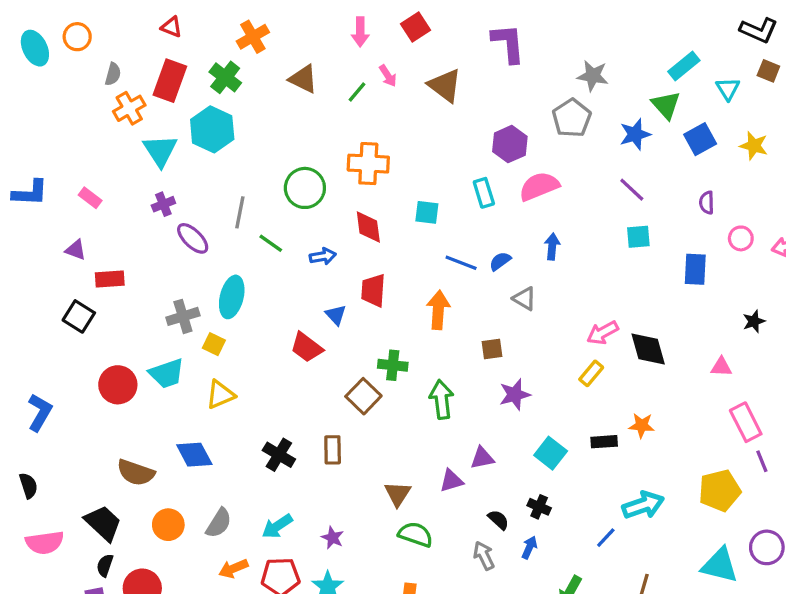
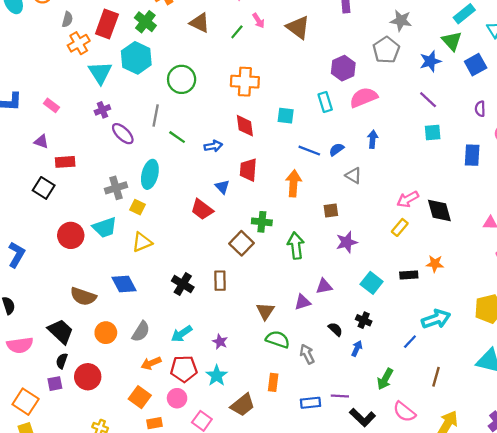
green circle: (305, 188) -> (182, 79), moved
gray arrow: (484, 556) -> (307, 354), moved

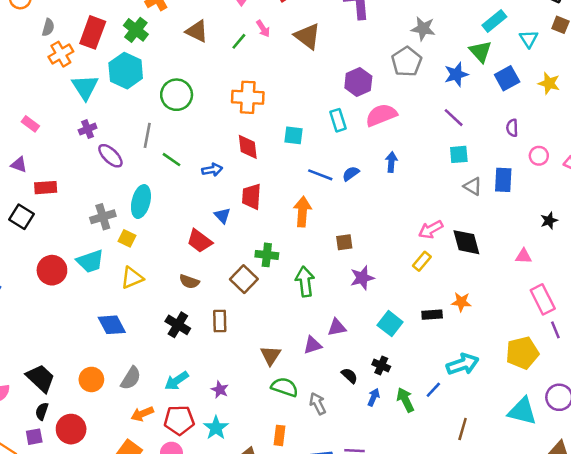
gray triangle: (353, 175) -> (473, 186), moved
brown semicircle: (83, 296) -> (189, 282), moved, size x0.7
green arrow: (385, 379) -> (405, 400), moved, turned 125

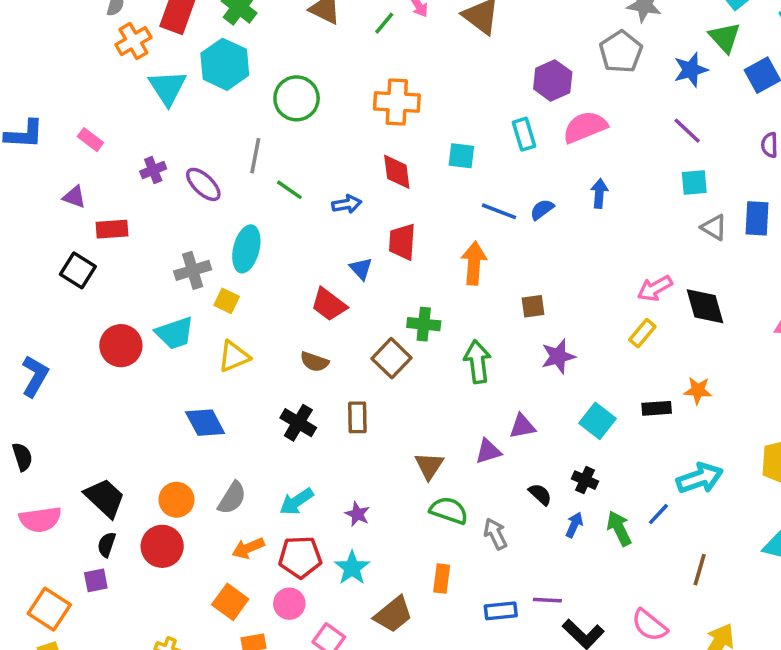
purple cross: (88, 129) -> (153, 170), moved
red circle: (71, 429) -> (162, 546), moved

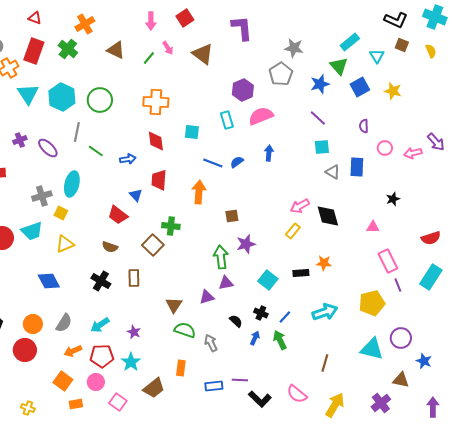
cyan hexagon: (225, 64) -> (62, 97), moved
green arrow: (477, 362) -> (221, 257), moved
blue line: (658, 514) -> (285, 317), moved

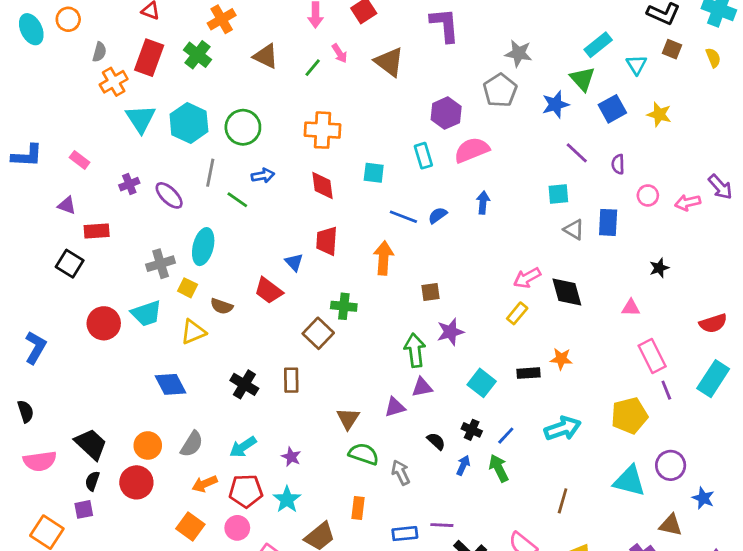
purple line: (318, 118) -> (577, 153), moved
blue arrow: (128, 159) -> (263, 176), moved
brown semicircle: (110, 247) -> (222, 306), moved

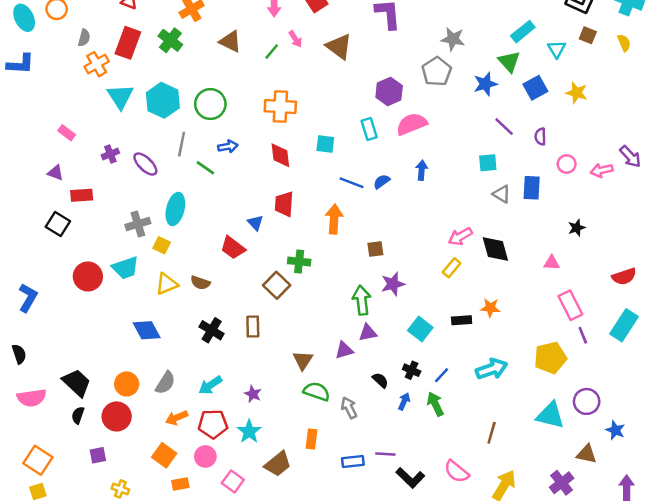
blue L-shape: (27, 156) -> (20, 64), moved
brown semicircle: (222, 306) -> (200, 283), moved
purple square: (84, 509) -> (98, 455), moved

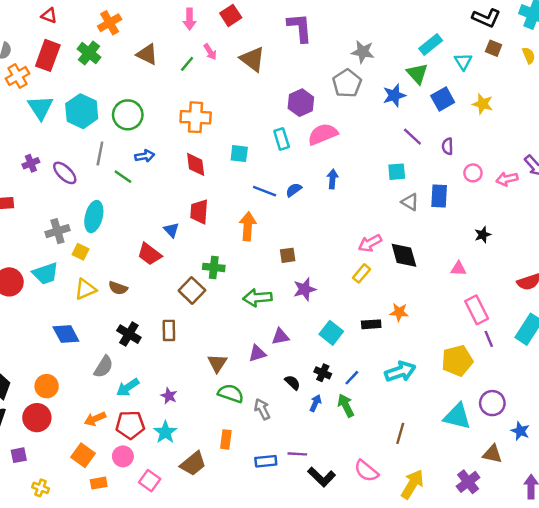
green arrow: (362, 300) -> (257, 298), moved, turned -88
gray semicircle: (165, 383) -> (104, 367), moved

